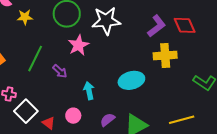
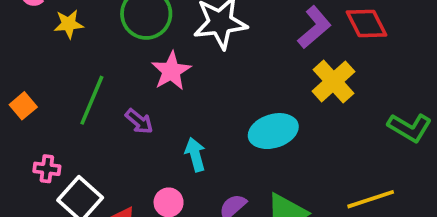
yellow cross: (165, 55) -> (333, 81), turned -35

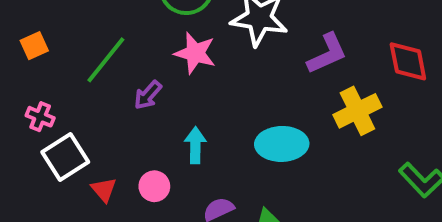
purple L-shape: (314, 27) -> (327, 54), moved
pink star: (171, 71) -> (195, 53), turned 30
purple arrow: (139, 121) -> (148, 95), turned 76

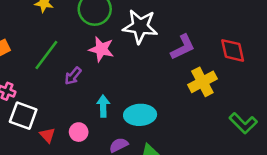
cyan ellipse: (282, 144) -> (140, 115), moved
white square: (65, 157) -> (23, 116), turned -36

